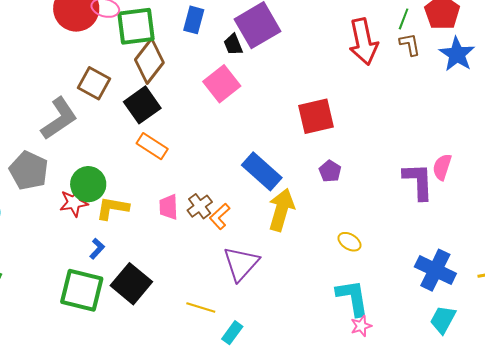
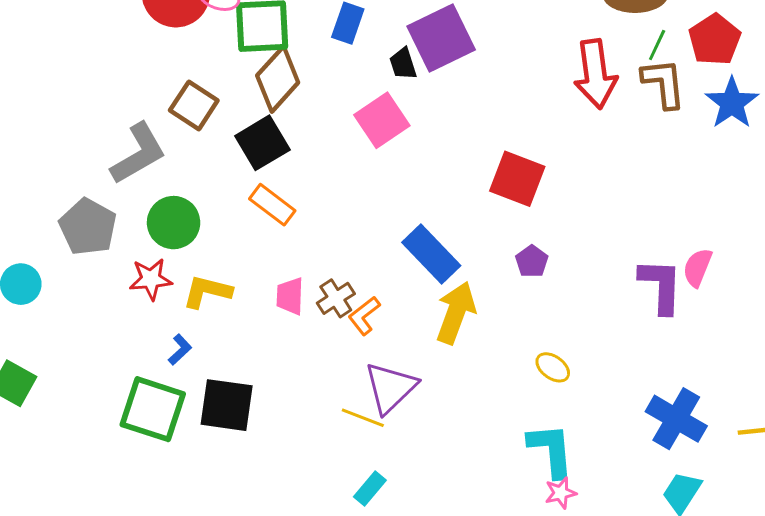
brown L-shape: (410, 44) -> (664, 83), size x1.5
red square: (316, 116) -> (517, 179), turned 30
green circle: (88, 184) -> (174, 223), moved
black square: (131, 284) -> (227, 405), turned -36
yellow line: (201, 307) -> (363, 418), moved

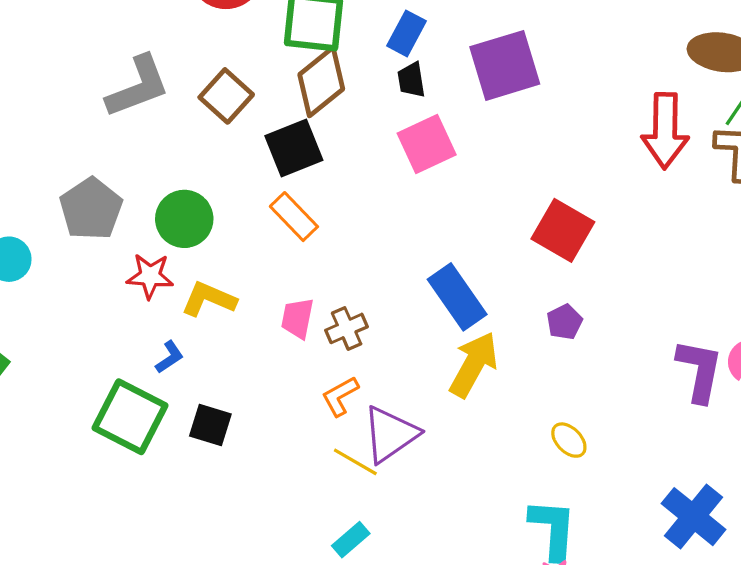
black trapezoid: (403, 64) -> (411, 80), moved
gray L-shape: (138, 154) -> (138, 87), moved
orange L-shape: (364, 316) -> (340, 396), moved
black square: (227, 405) -> (210, 425), size x0.7

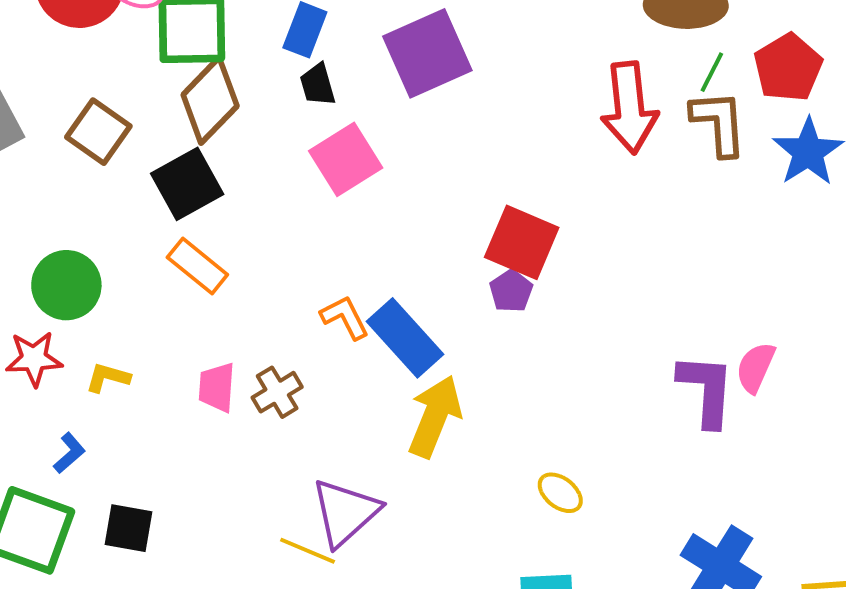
yellow L-shape: (209, 299) -> (108, 378), size x0.7
purple pentagon: (564, 322) -> (511, 291), moved
orange L-shape: (340, 396) -> (345, 317), moved, turned 99

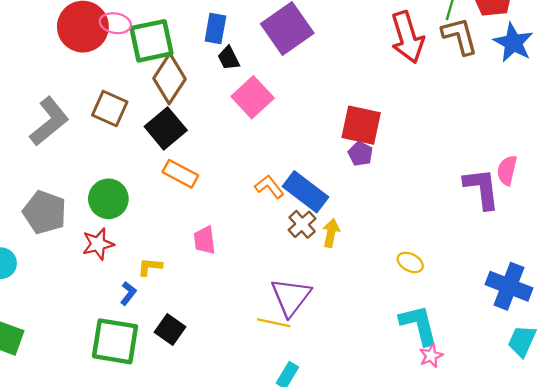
yellow L-shape: (108, 378) -> (150, 267), moved
brown cross: (277, 392) -> (302, 224), moved
yellow arrow: (435, 416) -> (331, 233), size x0.6
black square: (128, 528) -> (170, 329), turned 36

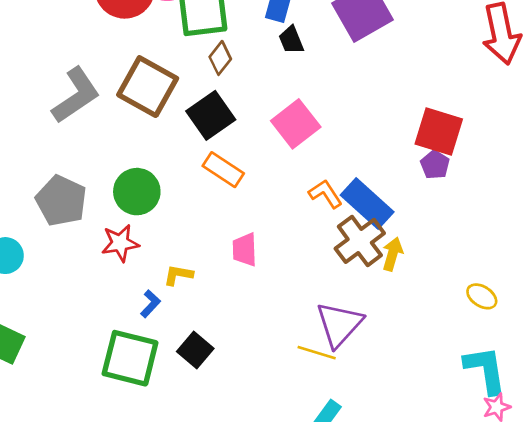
brown diamond: (170, 79) -> (220, 58), size x0.6
pink square: (253, 97) -> (296, 124), moved
brown square: (110, 109) -> (148, 87), size x1.4
brown cross: (302, 224) -> (360, 241), size x1.5

